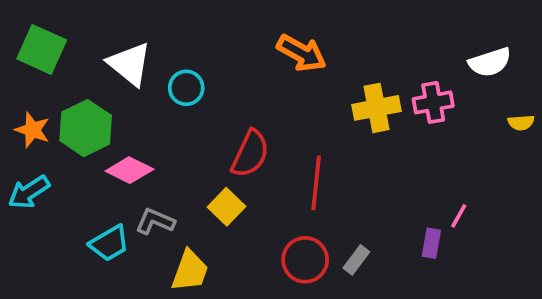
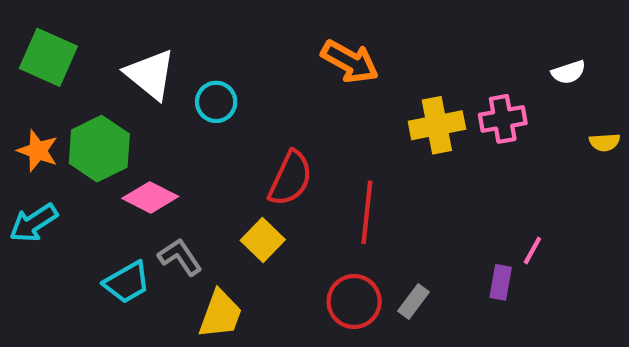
white semicircle: (490, 62) -> (569, 72), size x0.7
gray L-shape: (155, 221) -> (180, 257), turned 33

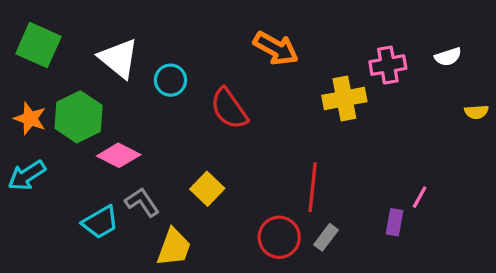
pink cross: (503, 119) -> (388, 65), moved
red semicircle: (290, 178) -> (229, 109), moved, turned 120
red line: (367, 212) -> (313, 187), moved

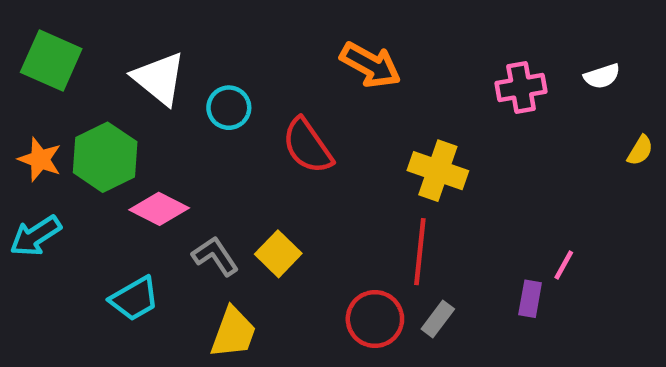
yellow cross: (344, 99) -> (438, 171), moved, turned 30
yellow semicircle: (476, 112) -> (640, 150), turned -55
gray L-shape: (142, 202) -> (215, 256), moved

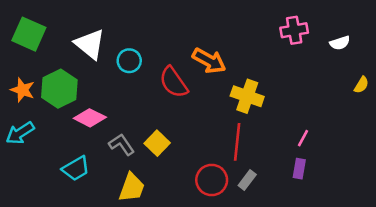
orange arrow: (370, 65) -> (209, 61), moved
pink cross: (521, 87) -> (294, 30), moved
pink line: (564, 265) -> (303, 138), moved

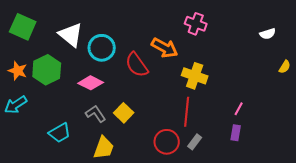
pink cross: (294, 30) -> (196, 24), moved, turned 30
cyan circle: (129, 61) -> (102, 48), size x1.4
pink diamond: (90, 118) -> (91, 83), moved

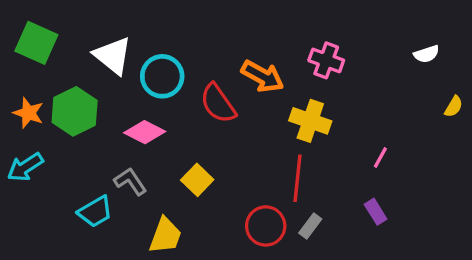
pink cross: (196, 24) -> (326, 60), moved
pink line: (239, 109) -> (380, 158), moved
gray L-shape: (96, 114) -> (130, 181), moved
purple rectangle: (236, 133) -> (376, 212), turned -42

